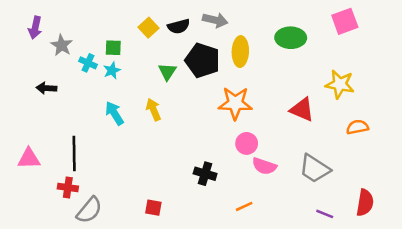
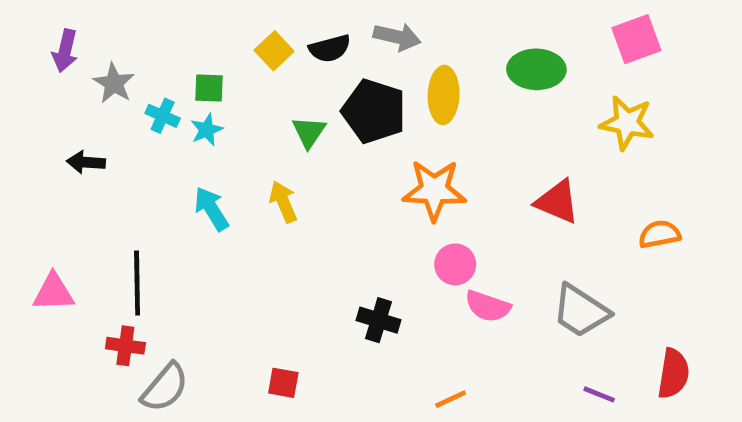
yellow star: (340, 84) -> (627, 123), moved
orange line: (244, 206) -> (451, 399), moved

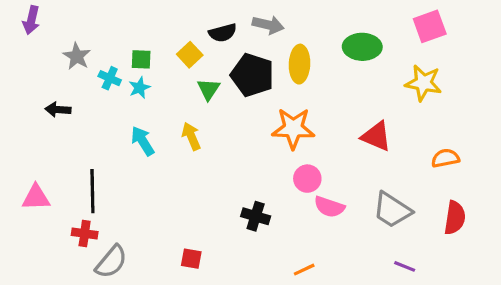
purple arrow: (65, 51) -> (31, 20), moved
yellow square: (274, 51) -> (190, 55), moved
red semicircle: (673, 374) -> (455, 218), moved

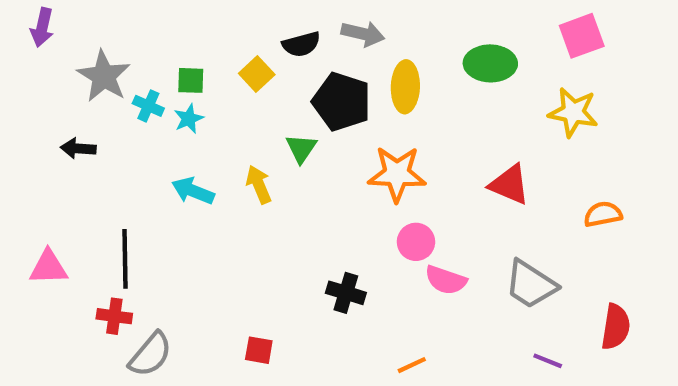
gray star: (77, 56) -> (104, 76), size x1.4
green triangle: (209, 89) -> (301, 148), moved
cyan arrow: (143, 141) -> (193, 191), turned -36
red semicircle: (455, 218) -> (616, 327), moved

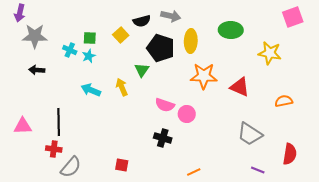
pink square: (582, 36) -> (293, 17), moved
gray star: (104, 76) -> (35, 36), moved, turned -30
orange star: (397, 174) -> (204, 76), moved
pink circle: (416, 242) -> (187, 114), moved
pink semicircle: (446, 280) -> (165, 105), moved

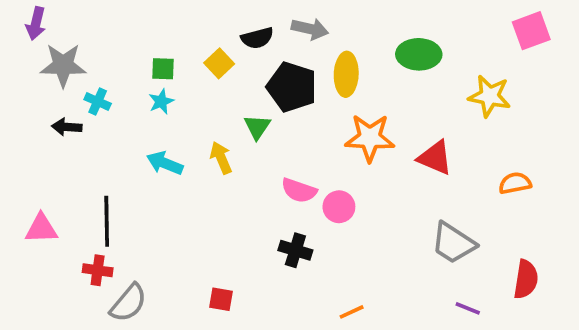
cyan cross: (70, 50) -> (98, 101), moved

